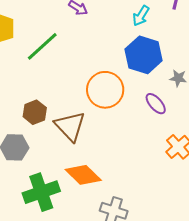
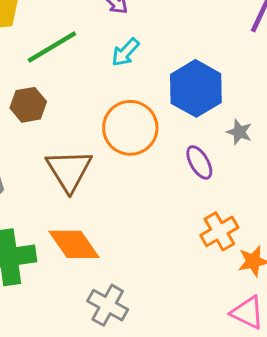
cyan arrow: (141, 16) -> (125, 52), moved
brown hexagon: (35, 112) -> (28, 105), moved

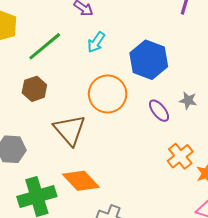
gray star: (239, 132) -> (188, 100), moved

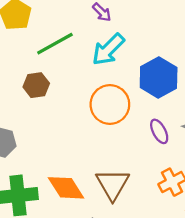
cyan arrow: (96, 42) -> (108, 49), size x1.6
brown triangle: (70, 130) -> (113, 184), moved

